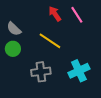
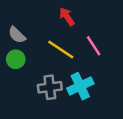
pink line: (77, 15) -> (94, 46), moved
cyan cross: (79, 71) -> (80, 86), moved

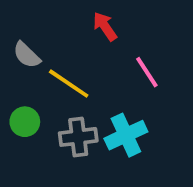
yellow line: (61, 49) -> (69, 84), moved
green circle: (16, 59) -> (25, 122), moved

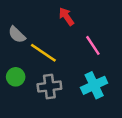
cyan cross: (126, 135) -> (94, 85), moved

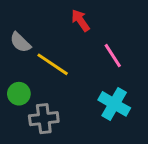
cyan cross: (94, 85) -> (114, 104), turned -35
gray cross: (49, 87) -> (44, 119), moved

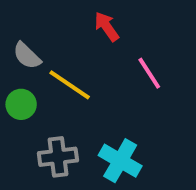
green circle: (19, 94) -> (21, 104), moved
cyan cross: (114, 104) -> (120, 161), moved

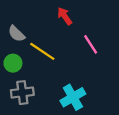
gray cross: (58, 157) -> (22, 93), moved
cyan cross: (120, 161) -> (73, 97), turned 30

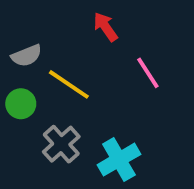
gray semicircle: (16, 34) -> (27, 56), turned -66
gray cross: (22, 93) -> (61, 144), moved, turned -35

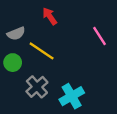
red arrow: (105, 27) -> (50, 16), moved
pink line: (148, 73) -> (100, 36), moved

